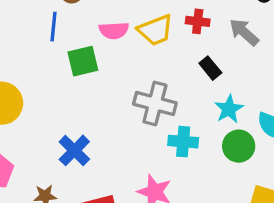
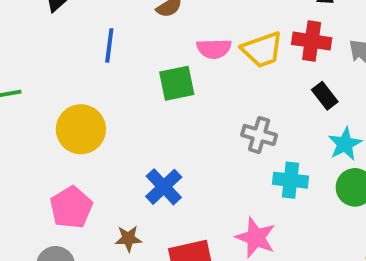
red cross: (198, 21) -> (312, 41), size x1.4
blue line: (53, 27) -> (109, 45), moved
gray cross: (155, 104) -> (259, 135), size x0.7

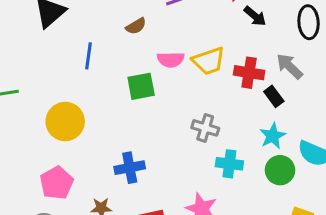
red cross: (312, 41) -> (249, 73), moved
black rectangle: (325, 96) -> (274, 96), moved
blue cross: (164, 187) -> (130, 168), turned 32

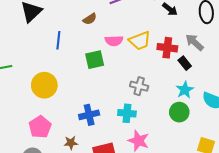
cyan cross: (229, 164) -> (127, 113), moved
green circle: (280, 170) -> (179, 112), moved

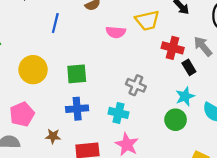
yellow trapezoid: (140, 41) -> (147, 20), moved
green square: (95, 60) -> (77, 74), moved

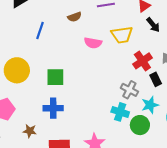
red cross: (173, 48) -> (142, 61), turned 36
gray cross: (136, 85) -> (129, 90), moved
cyan cross: (118, 113) -> (120, 112), moved

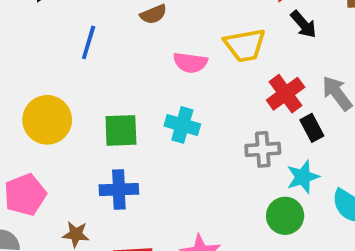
gray cross: (129, 90) -> (263, 149), turned -30
cyan cross: (120, 112) -> (182, 125), moved

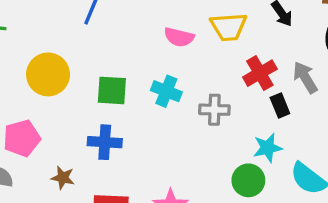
gray cross: (263, 149) -> (214, 110), moved

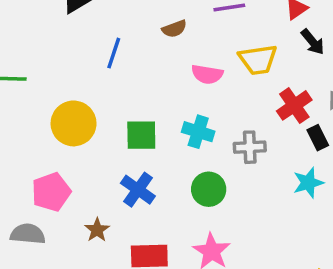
blue cross: (105, 142) -> (138, 190), turned 36
brown star: (63, 178) -> (97, 230), turned 30
green circle: (248, 180) -> (209, 189), moved

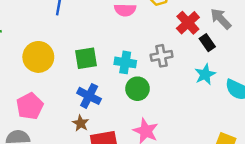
cyan cross: (198, 132) -> (125, 62), moved
brown star: (97, 230) -> (81, 123), moved

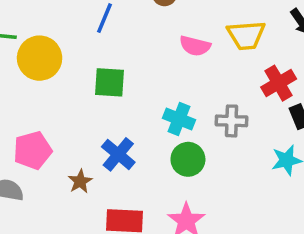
yellow circle: (38, 57) -> (40, 58), moved
green square: (86, 58) -> (109, 82), moved
brown star: (81, 123) -> (80, 181), moved

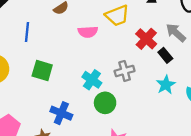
green square: (109, 82) -> (42, 71), turned 30
cyan cross: (179, 119) -> (92, 80), turned 30

